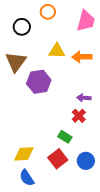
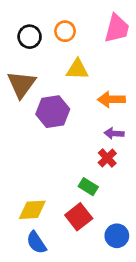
orange circle: (48, 12) -> (65, 31), moved
orange arrow: (82, 57) -> (111, 99), moved
blue circle: (86, 161) -> (117, 236), moved

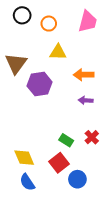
black circle: (30, 37) -> (22, 15), moved
red cross: (107, 158) -> (92, 137), moved
yellow diamond: (32, 210) -> (24, 158), turned 70
blue circle: (117, 236) -> (77, 179), moved

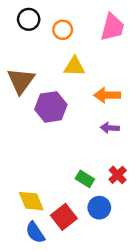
red square: (59, 163) -> (64, 217), moved
blue circle: (77, 179) -> (99, 208), moved

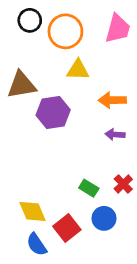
orange circle: (63, 30) -> (65, 31), size x1.6
brown triangle: (21, 81) -> (21, 85), turned 44

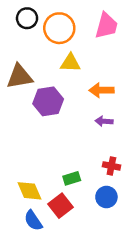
red cross: (123, 184) -> (111, 166), turned -35
green rectangle: (89, 188) -> (72, 178), moved, turned -49
blue circle: (104, 218) -> (106, 197), moved

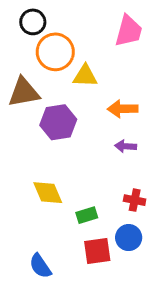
orange circle: (59, 28) -> (55, 52), moved
yellow diamond: (29, 191) -> (48, 193), moved
red square: (61, 206) -> (97, 251), moved, turned 30

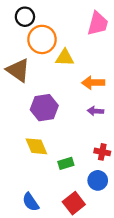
brown triangle: (24, 92) -> (18, 70), turned 45
purple hexagon: (58, 122) -> (44, 108), moved
red square: (97, 251) -> (74, 203), moved, turned -30

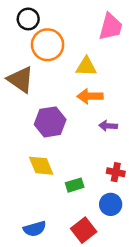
yellow triangle: (65, 58) -> (86, 67), moved
orange arrow: (93, 83) -> (90, 96), moved
blue semicircle: (31, 202) -> (35, 229), turned -72

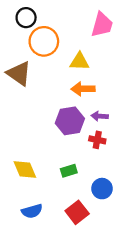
purple hexagon: (50, 122) -> (70, 121), moved
yellow diamond: (41, 166) -> (25, 170), moved
red cross: (116, 172) -> (97, 140), moved

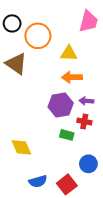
black circle: (26, 18) -> (12, 23), moved
green rectangle: (69, 171) -> (67, 135), moved, turned 32
blue semicircle: (32, 211) -> (38, 181), moved

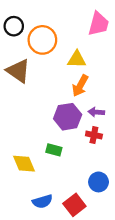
orange arrow: (72, 77) -> (80, 86), turned -60
green rectangle: (67, 135) -> (54, 150), moved

